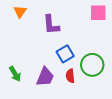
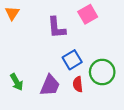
orange triangle: (20, 12) -> (12, 13), moved
pink square: (98, 13) -> (88, 14), moved, turned -30

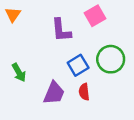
green circle: (102, 72) -> (111, 59), moved
green arrow: (17, 82) -> (19, 72), moved

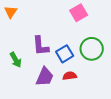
purple L-shape: (61, 30) -> (41, 46), moved
red semicircle: (84, 92) -> (70, 76), turned 88

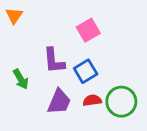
pink square: (79, 13) -> (88, 30), moved
green circle: (92, 49) -> (121, 102), moved

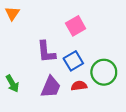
green arrow: (21, 79) -> (12, 83), moved
green circle: (121, 102) -> (104, 72), moved

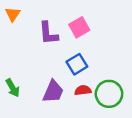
purple L-shape: (46, 52) -> (48, 33), moved
green circle: (104, 72) -> (109, 94), moved

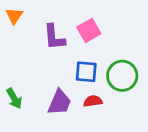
blue square: (77, 64) -> (86, 72), turned 36
green circle: (109, 94) -> (122, 76), moved

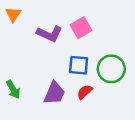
purple L-shape: (54, 37) -> (50, 34), turned -60
red semicircle: (93, 101) -> (85, 92), turned -35

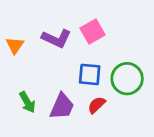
orange triangle: (13, 14) -> (15, 45), moved
green arrow: (13, 89) -> (27, 102), moved

